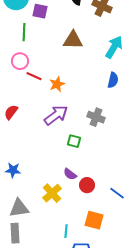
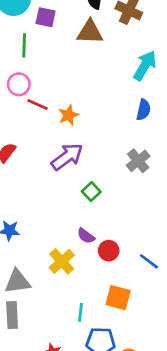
brown triangle: (73, 40) -> (90, 32), moved
gray cross: (96, 117) -> (138, 161), moved, turned 30
green square: (74, 141) -> (91, 192), turned 32

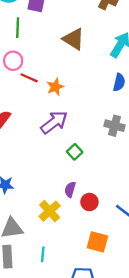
brown triangle: (90, 32) -> (74, 39), moved, turned 30
gray cross: (138, 161) -> (115, 126), turned -36
purple semicircle: (86, 236) -> (70, 189), turned 70
cyan line: (80, 312) -> (43, 254), moved

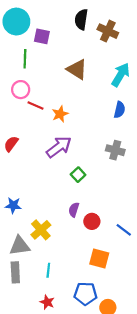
yellow cross: (50, 211) -> (41, 230), moved

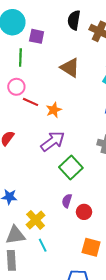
green square: (78, 175) -> (71, 168), size x1.6
cyan line: (48, 270) -> (43, 245), moved, turned -32

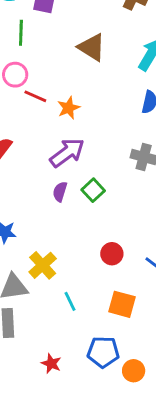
green square: (71, 168) -> (93, 190), size x0.7
purple semicircle: (67, 201) -> (60, 192), moved
cyan line: (43, 245) -> (70, 301), moved

